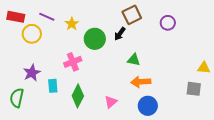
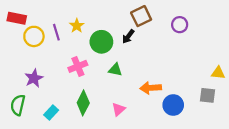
purple line: (47, 17) -> (56, 32), moved, turned 49
green triangle: (134, 60) -> (115, 70), moved
cyan rectangle: (53, 86) -> (51, 113), moved, turned 48
blue circle: (148, 106) -> (173, 105), moved

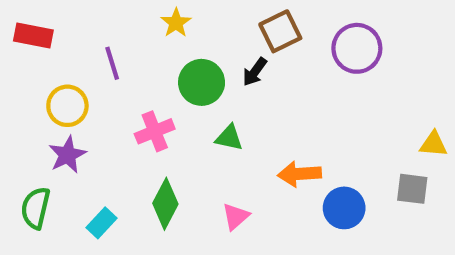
purple circle: (180, 25) -> (357, 48), size x1.5
yellow star: (77, 26) -> (176, 23), moved
yellow circle: (34, 36) -> (67, 106), moved

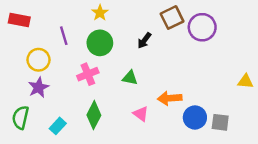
brown square: (280, 31) -> (172, 18), moved
green circle: (202, 82) -> (100, 43), moved
gray square: (412, 189) -> (220, 122), moved
pink triangle: (236, 216) -> (141, 114), moved, turned -42

